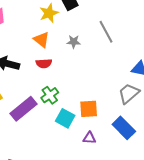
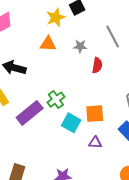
orange triangle: (41, 40) -> (48, 44), turned -36
red semicircle: (44, 63) -> (97, 65), moved, turned -77

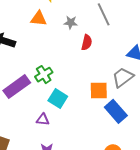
orange square: (95, 114) -> (99, 90), moved
purple triangle: (95, 143) -> (43, 120), moved

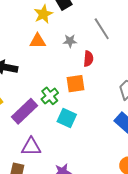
orange square: (99, 90) -> (75, 84), moved
purple triangle: (43, 120) -> (31, 147), moved, size x1.5

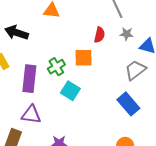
gray star: (70, 41) -> (127, 34), moved
purple rectangle: (25, 111) -> (29, 79), turned -48

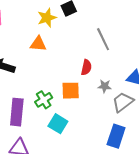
gray star: (127, 34) -> (105, 86), moved
blue rectangle: (128, 104) -> (116, 136), turned 60

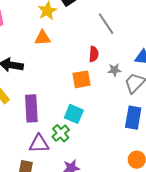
green cross: (44, 100) -> (61, 133), moved

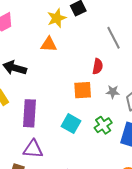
gray star: (114, 70) -> (113, 92), moved
green cross: (61, 133) -> (103, 125), moved

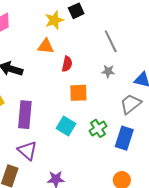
red semicircle: (98, 66) -> (67, 64), moved
gray star: (113, 92) -> (108, 71), moved
purple triangle: (33, 149) -> (27, 151), turned 35

